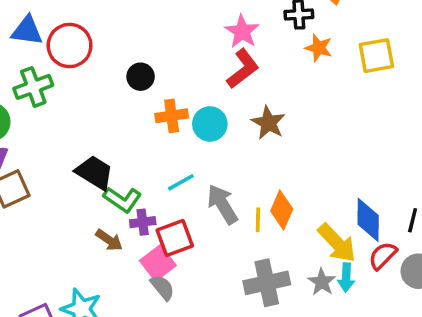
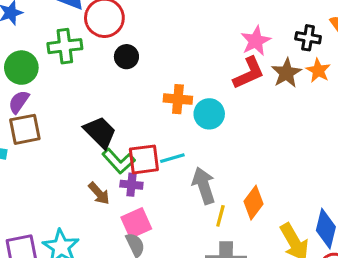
black circle: (141, 77) -> (126, 57), moved
brown star: (268, 123) -> (286, 73), moved
yellow line: (258, 220) -> (220, 216), moved
red square: (175, 238) -> (144, 159), moved

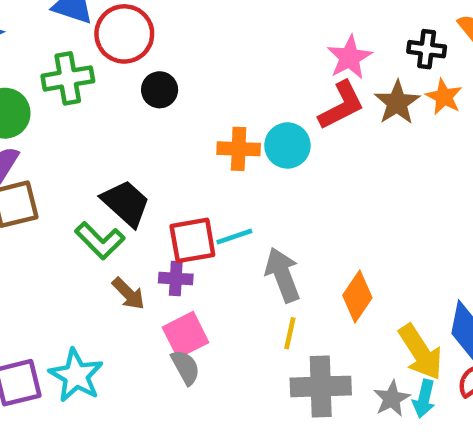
cyan circle: (209, 114) -> (287, 145), moved
green L-shape: (119, 161) -> (100, 241), moved
yellow line: (220, 216) -> (290, 333), moved

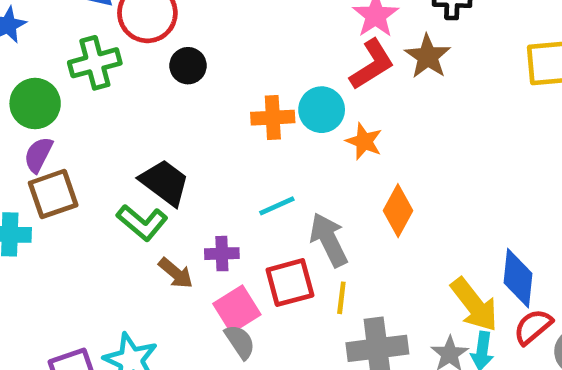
orange star: (444, 97) -> (364, 141), moved
red square: (192, 240) -> (290, 283), moved
orange diamond: (357, 297) -> (398, 211), moved

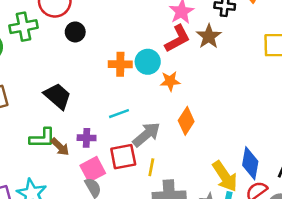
orange star: (364, 141) -> (170, 81), turned -30
green L-shape: (142, 223) -> (42, 138), moved, turned -44
gray arrow: (329, 240) -> (146, 134), turned 72

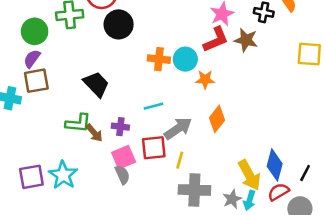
black circle: (75, 32) -> (119, 24), size x1.5
brown star: (209, 36) -> (246, 40), turned -30

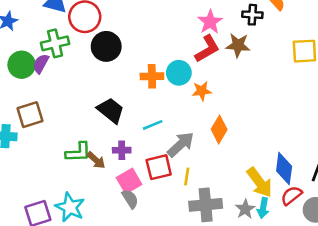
purple semicircle: (32, 59) -> (41, 64), moved
black trapezoid: (96, 84) -> (111, 110), moved

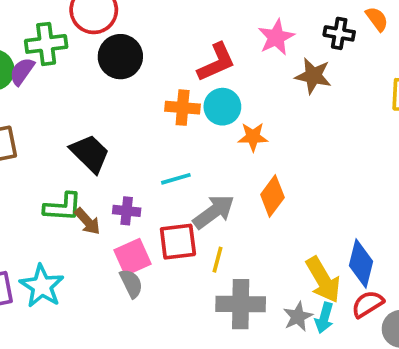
red L-shape: (207, 49) -> (216, 62), moved
black trapezoid: (111, 110) -> (90, 153), moved

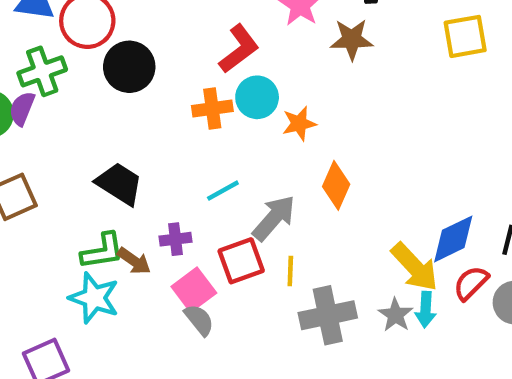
blue diamond: (361, 263) -> (453, 239), turned 63
cyan star: (42, 286) -> (94, 298), moved

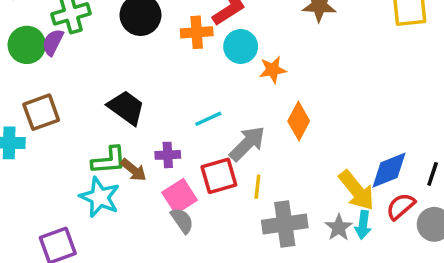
orange cross: (212, 108) -> (197, 32), moved

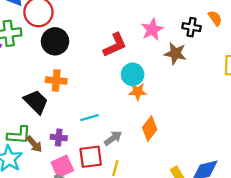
orange cross: (197, 32) -> (56, 80), moved
cyan circle: (241, 46) -> (133, 74), moved
gray arrow: (247, 144) -> (113, 138), size x0.7

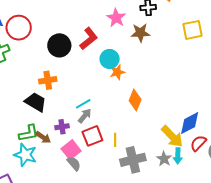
black circle: (55, 41) -> (59, 45), moved
gray arrow: (113, 138) -> (85, 116), moved

